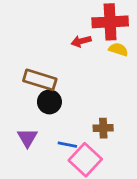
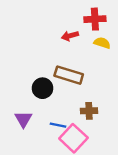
red cross: (110, 22) -> (95, 19), size x0.7
brown rectangle: (40, 80) -> (69, 75), moved

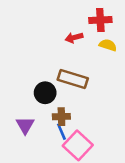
brown cross: (89, 111) -> (61, 117), moved
blue line: (58, 125) -> (61, 132), turned 56

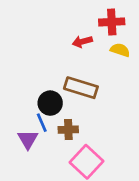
blue line: (61, 132) -> (42, 123), moved

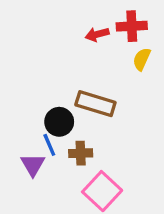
red arrow: (82, 42) -> (97, 34), moved
yellow semicircle: (120, 50) -> (142, 59), turned -84

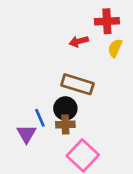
red arrow: (97, 34) -> (79, 41), moved
black circle: (59, 122) -> (65, 108), moved

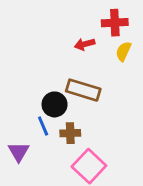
black circle: (65, 108) -> (55, 104), moved
purple triangle: (26, 134) -> (19, 152), moved

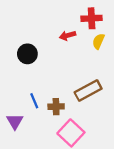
brown rectangle: (83, 90) -> (88, 91), moved, turned -45
black circle: (55, 104) -> (27, 54), moved

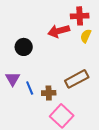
red arrow: (67, 36) -> (59, 31), size x1.5
purple triangle: (15, 121) -> (13, 79), moved

